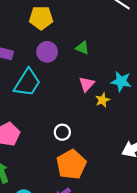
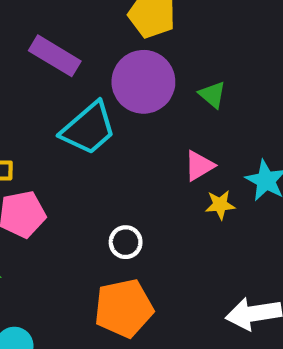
purple circle: (47, 52) -> (143, 82), size x1.5

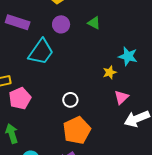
purple circle: (143, 82) -> (61, 24), size x0.6
pink triangle: (199, 166) -> (121, 97), moved

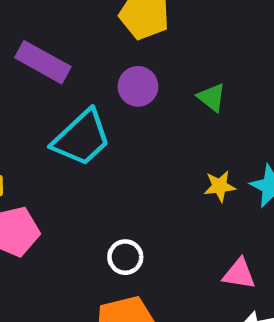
yellow star: (110, 72) -> (220, 186), moved
pink triangle: (121, 97) -> (239, 274), turned 42

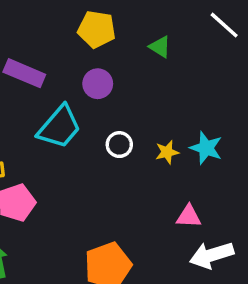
green triangle: (212, 97) -> (160, 47), moved
white circle: (125, 257) -> (119, 145), moved

